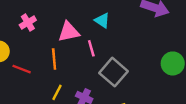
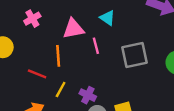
red line: (22, 69) -> (37, 74), moved
gray square: (114, 72) -> (134, 55), moved, turned 36

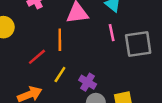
pink line: (96, 46) -> (112, 33), moved
red line: (37, 74) -> (37, 57), turned -66

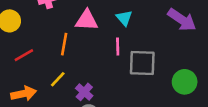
red line: (37, 57) -> (24, 55), moved

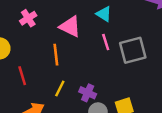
pink triangle: (87, 20) -> (70, 27), turned 40
red line: (24, 55) -> (22, 76), turned -60

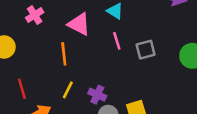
gray square: (133, 50) -> (146, 50), size x0.7
red line: (22, 76) -> (22, 89), moved

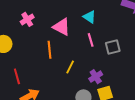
yellow line: (68, 90) -> (70, 67), moved
purple cross: (97, 95) -> (96, 77), moved, turned 32

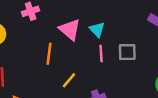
cyan triangle: (89, 17) -> (97, 30), moved
gray square: (113, 47) -> (127, 52), moved

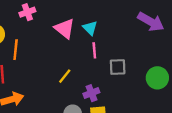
gray square: (127, 52) -> (118, 67), moved
orange line: (49, 54) -> (16, 50), moved

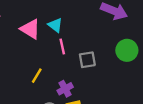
green circle: (157, 78) -> (127, 50), moved

